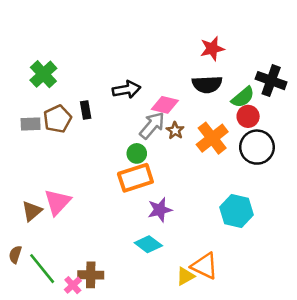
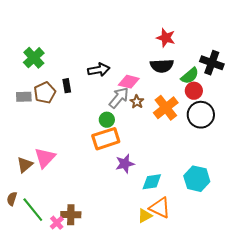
red star: (212, 49) -> (166, 38), turned 30
cyan hexagon: (237, 211) -> (197, 179), moved
cyan diamond: (148, 244) -> (152, 182), moved, turned -45

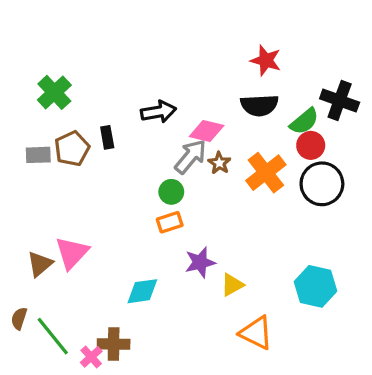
orange rectangle: (106, 139) -> (170, 222), size x0.6
cyan diamond: (152, 182) -> (142, 291), moved
yellow triangle: (145, 216) -> (232, 285), moved

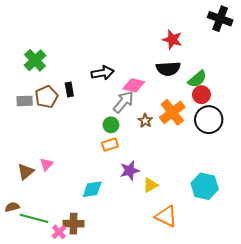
black cross: (340, 100) -> (220, 19), moved
brown star: (219, 163) -> (145, 121), moved
pink triangle: (72, 253) -> (46, 164), size x0.6
brown semicircle: (19, 318) -> (12, 207), turned 56
green line: (53, 336) -> (34, 218), turned -36

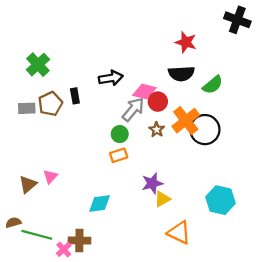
red circle: (201, 95) -> (158, 102), moved
black circle: (209, 120) -> (205, 130), moved
purple star: (130, 171) -> (152, 183), moved

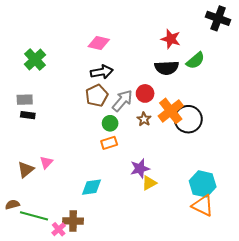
green semicircle: (213, 85) -> (195, 61), moved
pink diamond: (144, 91) -> (99, 43), moved
black rectangle: (75, 96) -> (28, 115), moved, turned -72
brown pentagon: (50, 104) -> (97, 96), moved
orange triangle: (179, 233) -> (203, 206), moved

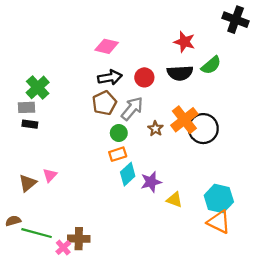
green cross: (35, 60) -> (38, 87), moved
red circle: (145, 93) -> (144, 77), moved
yellow triangle: (149, 183) -> (174, 200), moved, turned 49
cyan diamond: (92, 187) -> (128, 174), moved, turned -35

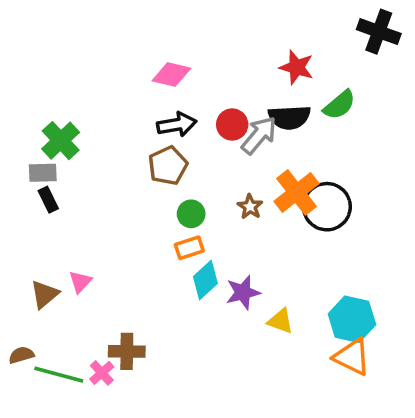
gray arrow: (132, 109) -> (259, 135), moved
black rectangle: (30, 124) -> (48, 200), turned 56
brown cross: (79, 239) -> (127, 351), moved
pink cross: (63, 248) -> (102, 373), moved

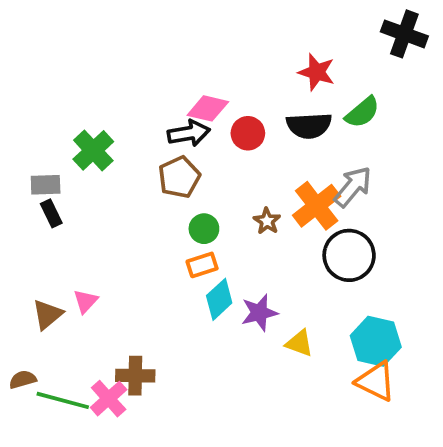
pink diamond: (171, 74) -> (208, 108), moved
gray arrow: (259, 135) -> (353, 187), moved
green cross: (61, 141) -> (93, 150), moved
black circle: (327, 207) -> (349, 255), moved
pink cross: (102, 373) -> (109, 399), size x1.4

